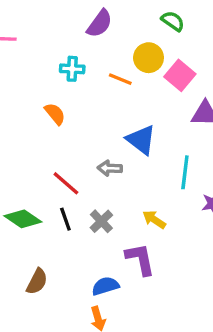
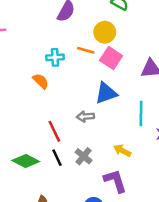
cyan cross: (72, 69) -> (55, 57), moved
pink square: (180, 75) -> (111, 58), moved
blue triangle: (141, 140) -> (106, 93), turned -50
red line: (66, 183) -> (54, 131), turned 30

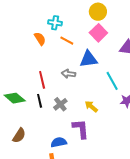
orange line: (86, 50) -> (67, 41), moved
cyan line: (141, 113) -> (112, 81), turned -42

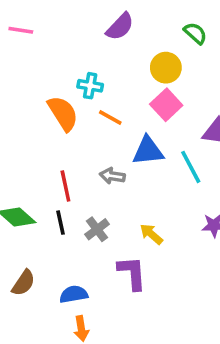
orange semicircle: (40, 39) -> (63, 113), size x1.5
cyan line: (112, 81) -> (191, 167), moved
blue semicircle: (59, 142) -> (74, 294), moved

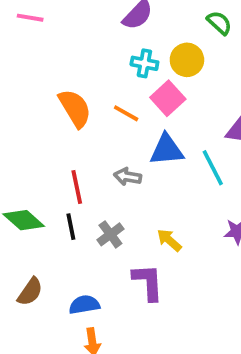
cyan cross: (90, 86) -> (144, 63), moved
pink square: (166, 105) -> (168, 98), moved

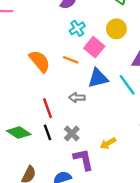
yellow circle: (187, 60) -> (116, 29), moved
cyan cross: (144, 63) -> (77, 28), turned -35
yellow arrow: (169, 240) -> (108, 143), moved, turned -63
purple L-shape: (148, 282) -> (83, 159), moved

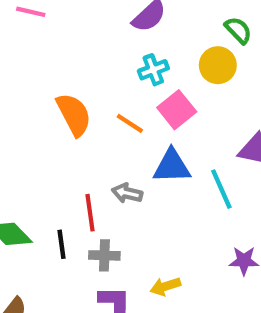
yellow circle: (116, 29) -> (218, 65), moved
red line: (48, 108) -> (90, 213), moved
gray cross: (72, 133) -> (104, 255), turned 35

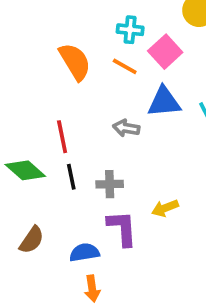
cyan cross: (153, 70) -> (130, 30), moved, turned 30
red line: (90, 213) -> (62, 137), moved

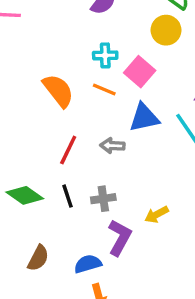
red line: (62, 137) -> (68, 150), moved, turned 44
purple L-shape: (122, 228) -> (120, 238), turned 39

